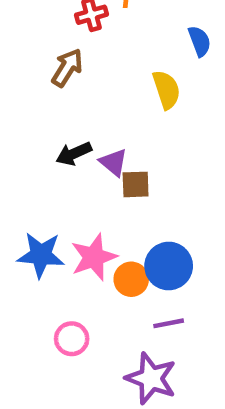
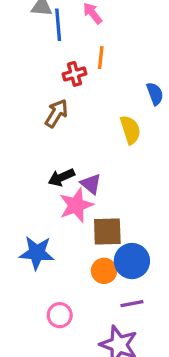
brown square: (136, 184) -> (107, 231), moved, size x1.4
pink star: (94, 257) -> (76, 205), moved

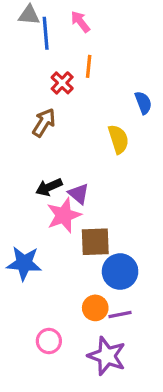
red cross: (74, 74) -> (62, 83), turned -30
orange circle: (104, 271) -> (95, 308), moved
pink circle: (60, 315) -> (49, 341), moved

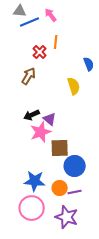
blue line: (46, 33) -> (30, 22), turned 72
blue star: (24, 263) -> (35, 181), moved
pink circle: (49, 341) -> (32, 208), size x1.6

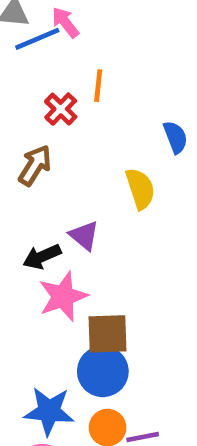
pink arrow: (51, 15) -> (65, 22), moved
purple triangle: (50, 119) -> (84, 236), moved
blue circle: (75, 166) -> (103, 371), moved

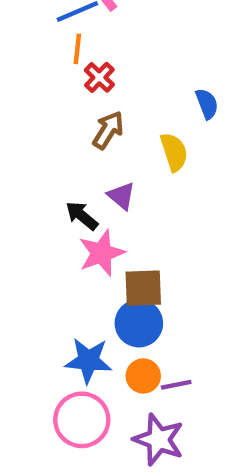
orange line: (98, 86) -> (77, 49), moved
brown arrow: (35, 165) -> (108, 130), moved
black arrow: (42, 257) -> (82, 216), turned 64

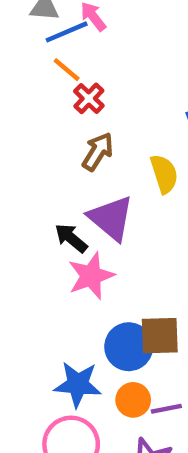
orange line: (77, 49) -> (67, 70), turned -56
purple triangle: (121, 196) -> (111, 218), size x1.6
brown square: (143, 288) -> (160, 336), moved

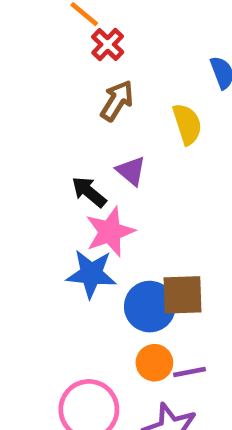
purple triangle: (111, 218) -> (131, 171), size x0.6
blue star: (78, 384) -> (91, 274), moved

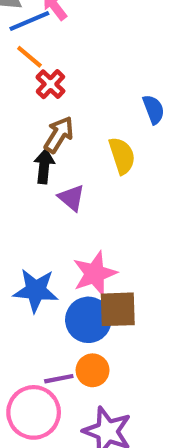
black arrow: (89, 192) -> (44, 166), moved, turned 56
pink star: (110, 232) -> (95, 274), moved
purple line: (190, 372) -> (59, 379), moved

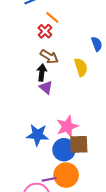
orange line: (29, 57) -> (52, 18), moved
brown arrow: (59, 135) -> (49, 57), turned 90
purple triangle: (71, 198) -> (46, 87), moved
orange circle: (93, 370) -> (66, 175), size x1.5

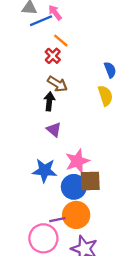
yellow semicircle: (81, 67) -> (105, 96), moved
purple triangle: (46, 87) -> (54, 130), moved

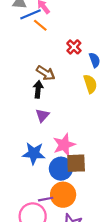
orange line: (61, 41) -> (40, 25), moved
red cross: (53, 56) -> (74, 47), moved
purple triangle: (54, 130) -> (42, 115), turned 32

